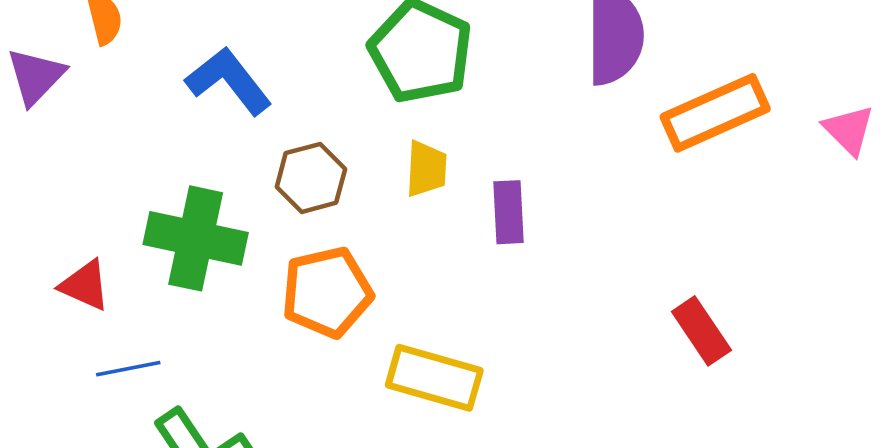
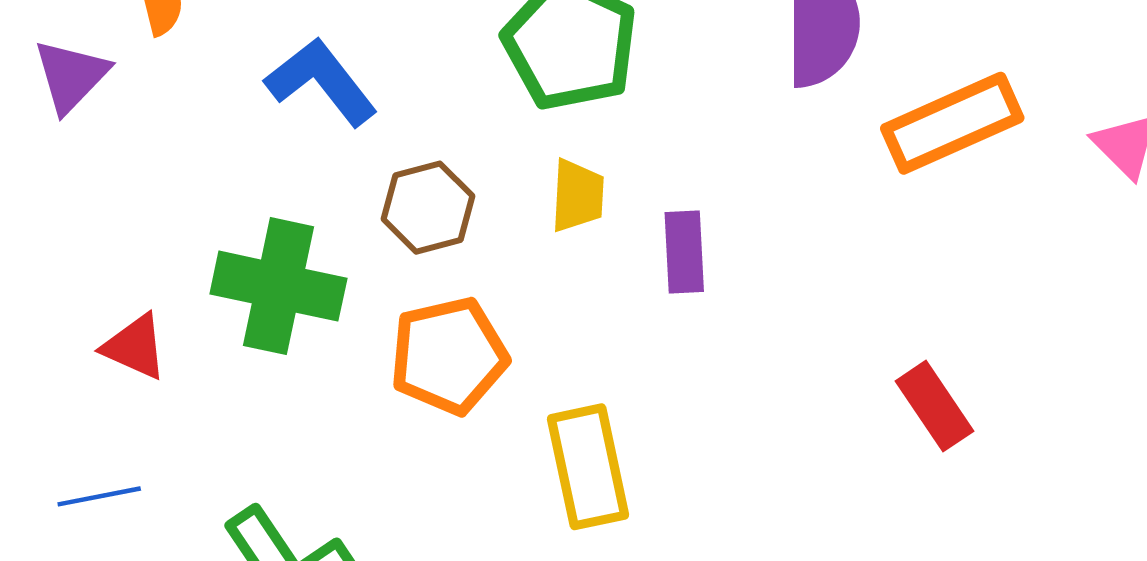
blue line: (128, 369) -> (99, 496), moved
yellow rectangle: (434, 378) -> (588, 467), turned 62

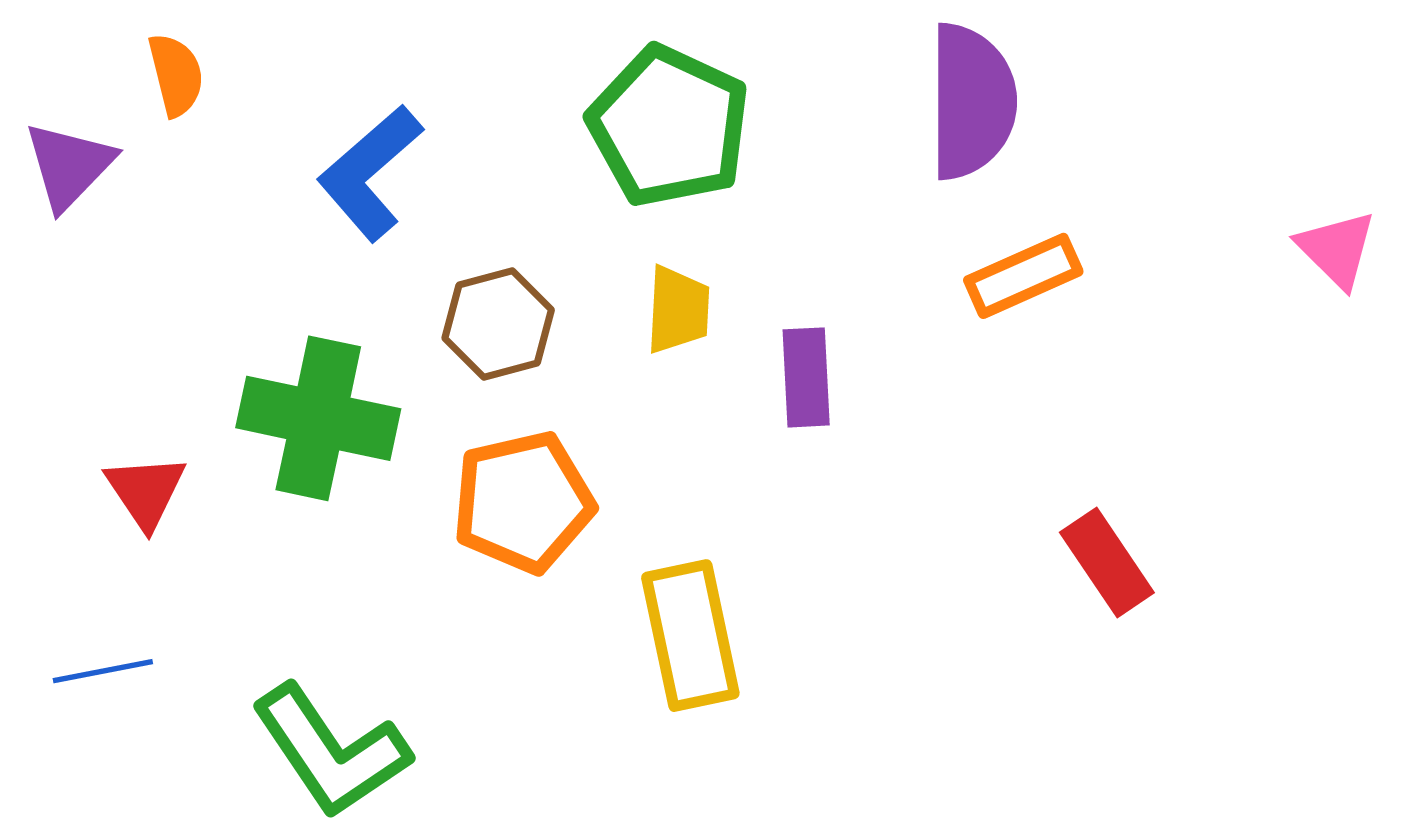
blue L-shape: (321, 82) -> (370, 173), turned -93
orange rectangle: (952, 123) -> (1023, 276), moved, size x0.7
red triangle: (135, 347) -> (146, 491), turned 32

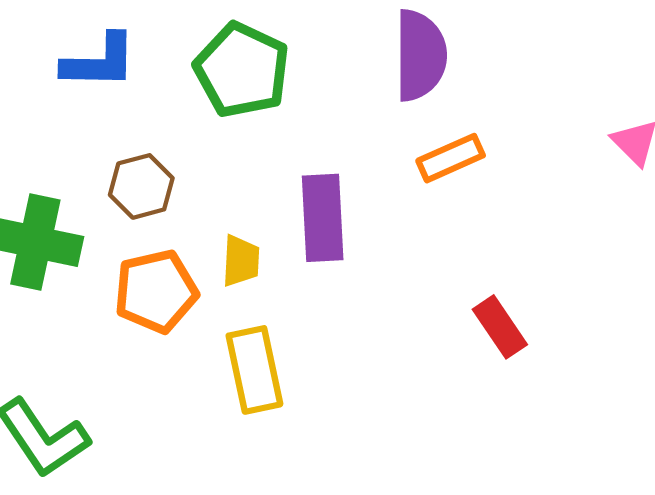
blue L-shape: (370, 173) -> (99, 62), moved, turned -138
yellow trapezoid: (678, 310) -> (241, 261), moved
purple rectangle: (806, 377) -> (323, 218), size x1.5

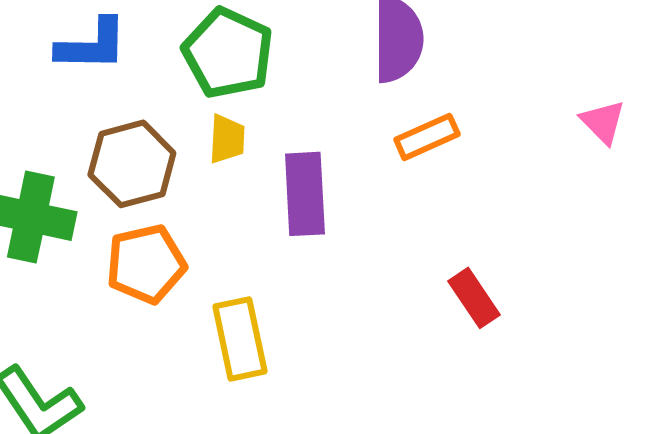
brown hexagon: (141, 186) -> (132, 164), size x1.4
yellow trapezoid: (241, 261) -> (227, 139), moved

